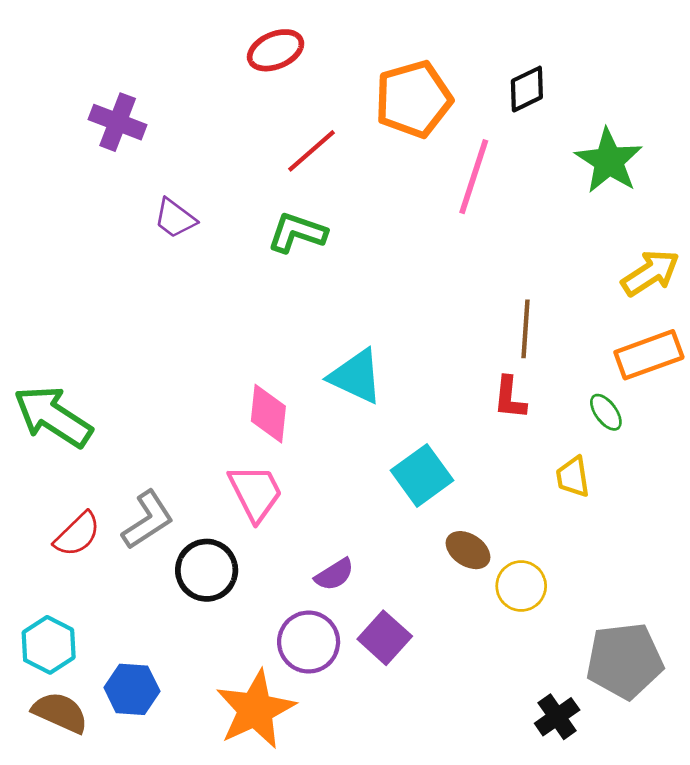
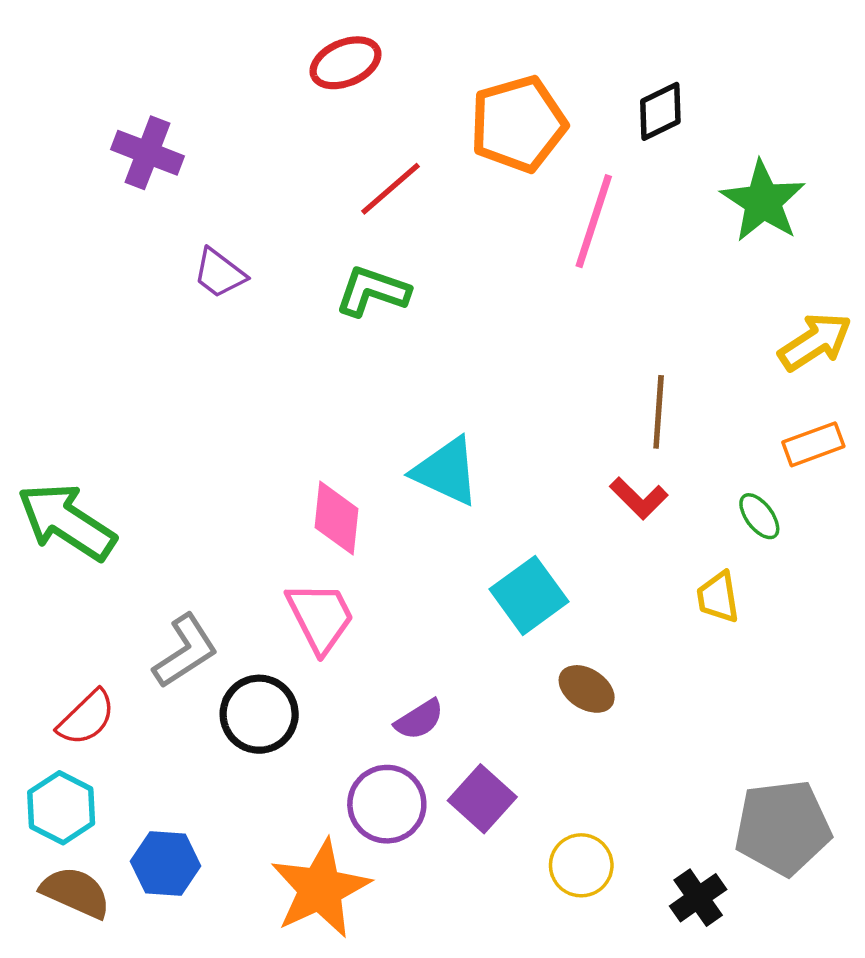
orange rectangle: (649, 355) -> (813, 444), size x0.7
red L-shape: (510, 398) -> (639, 498), turned -51
red semicircle: (77, 534) -> (86, 718), moved
yellow circle: (521, 586) -> (581, 865), moved

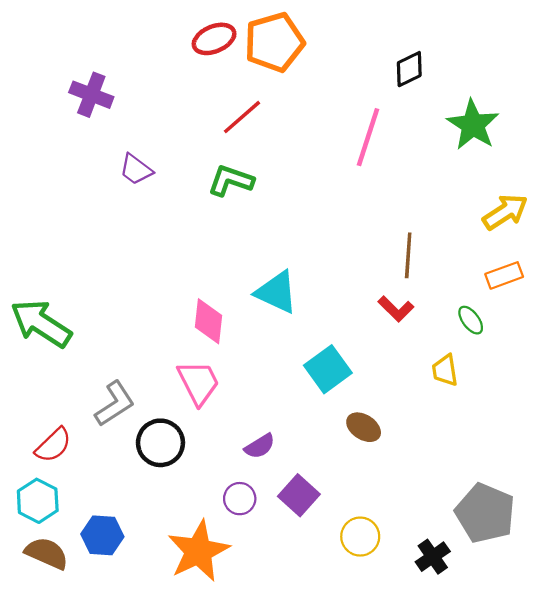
orange pentagon: (518, 124) -> (274, 42), moved
purple circle: (387, 804) -> (240, 499), size x0.7
gray pentagon: (783, 828) -> (485, 513), turned 30

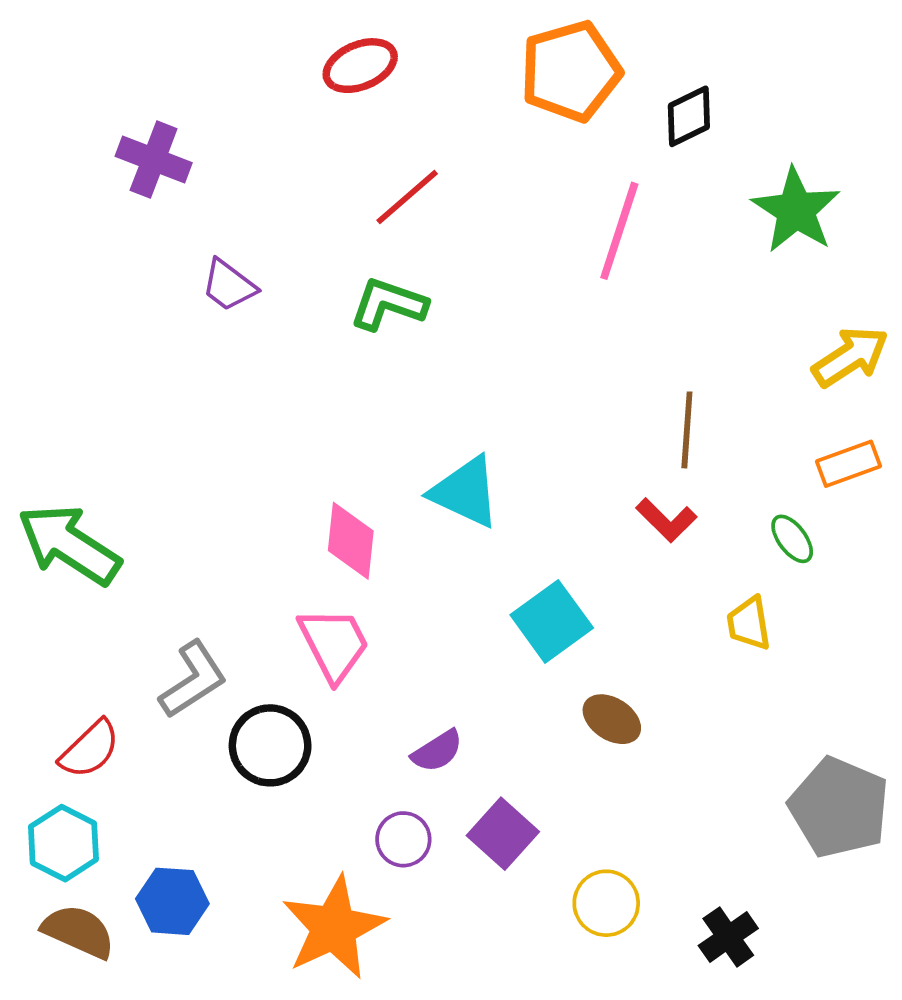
orange pentagon: (274, 42) -> (571, 71), moved
gray pentagon: (485, 513) -> (839, 807), moved

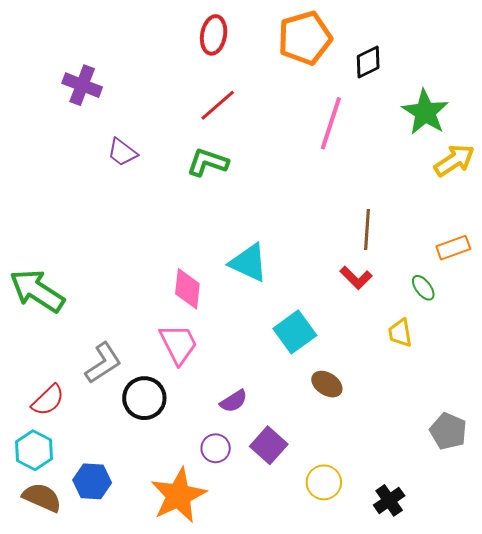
red ellipse: (360, 66) -> (214, 35), moved, turned -57
yellow arrow: (850, 357) -> (454, 160), moved
gray pentagon: (839, 807) -> (448, 431), size x0.7

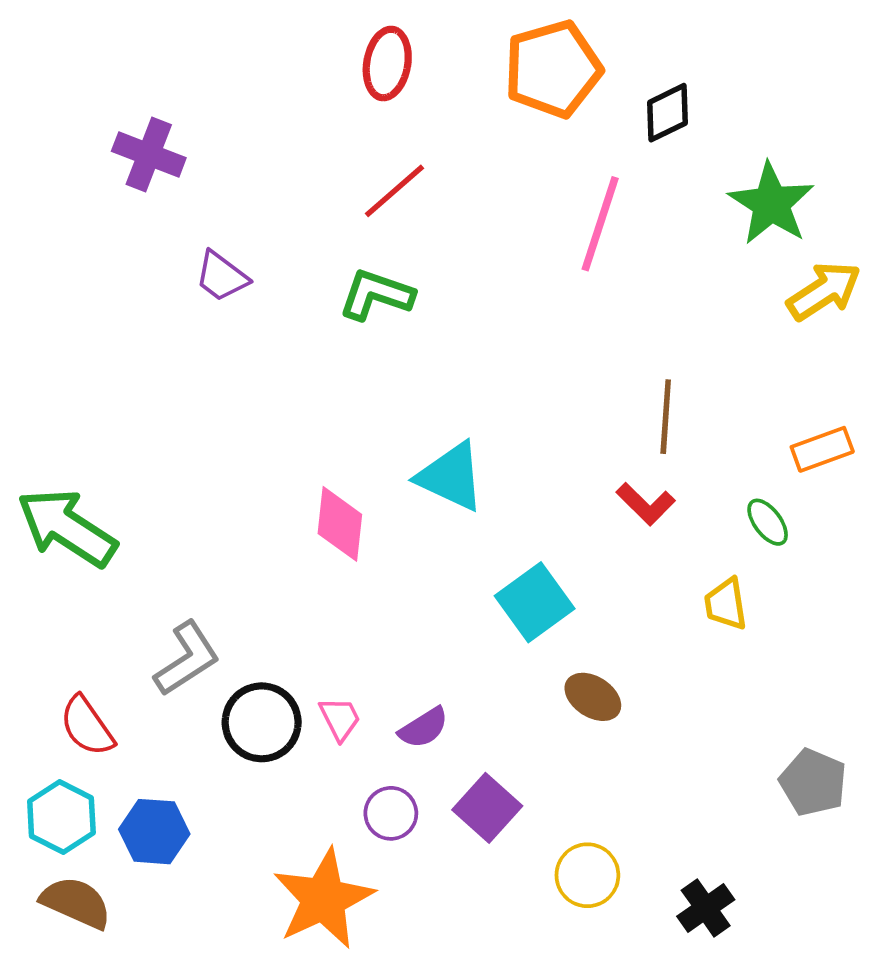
pink trapezoid: (178, 344) -> (340, 719), moved, size x0.6
red semicircle: (48, 400) -> (87, 726), turned 99
blue hexagon: (92, 481) -> (154, 832), moved

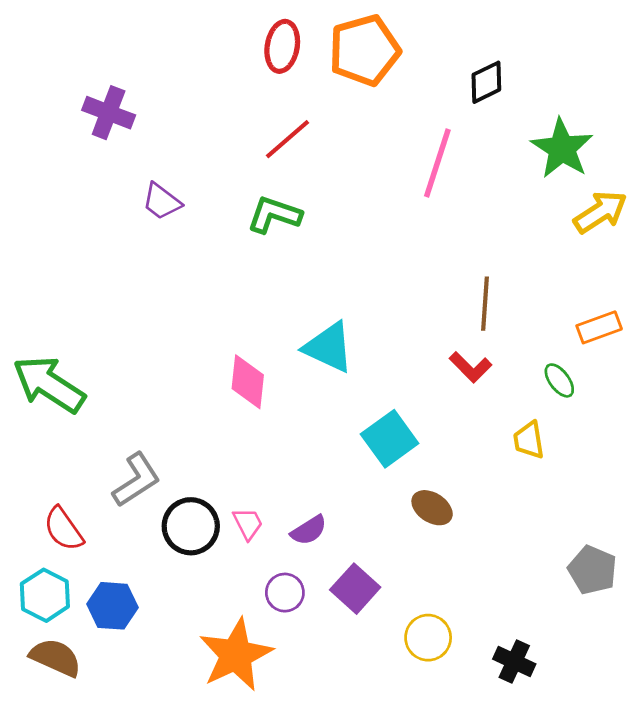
orange pentagon: (553, 69) -> (364, 50), moved
black cross: (706, 908) -> (514, 661), turned -30

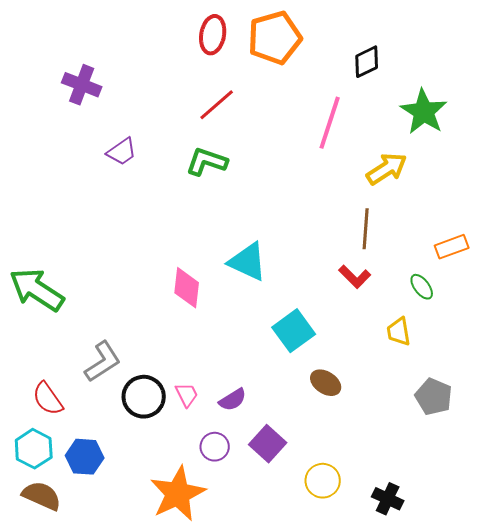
purple trapezoid: (162, 201) -> (122, 152), turned -72
yellow arrow: (600, 212) -> (387, 169), moved
gray pentagon: (592, 570) -> (434, 397), moved

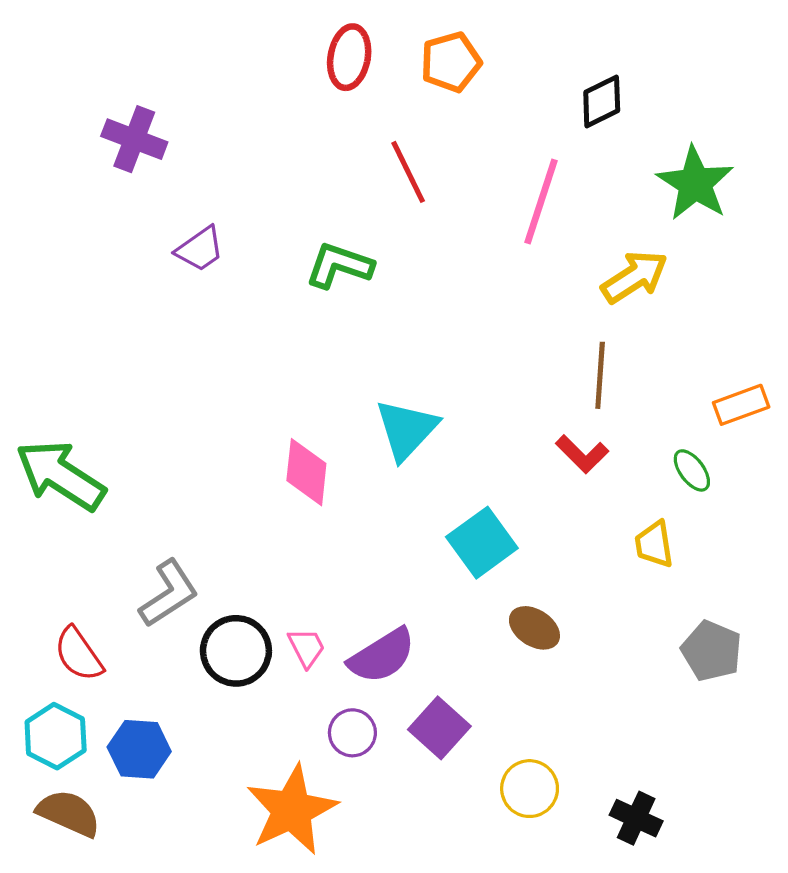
orange pentagon: (275, 38) -> (451, 62), size x0.7
red line: (217, 105) -> (408, 172), moved, turned -75
cyan triangle: (248, 262) -> (407, 429), turned 48
purple semicircle: (233, 400) -> (382, 656), size x1.5

